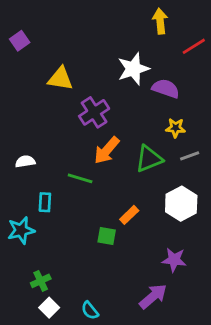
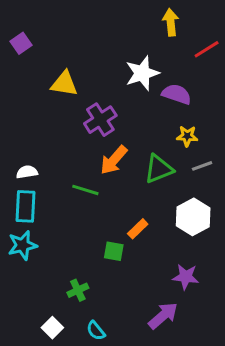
cyan rectangle: (45, 202) -> (25, 206), moved, size x1.5
green cross: (41, 281) -> (78, 290), moved

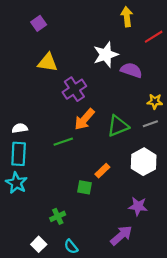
purple square: (21, 43) -> (39, 23), moved
yellow star: (187, 136) -> (155, 101), moved
green line: (85, 190) -> (63, 142), turned -36
cyan star: (22, 245) -> (16, 183), turned -30

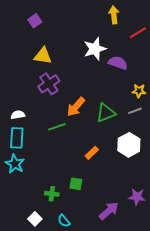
purple cross: (74, 89) -> (49, 84), moved
green square: (84, 187) -> (76, 184), moved
purple star: (138, 206) -> (137, 197), moved
green cross: (58, 216) -> (52, 194), turned 32

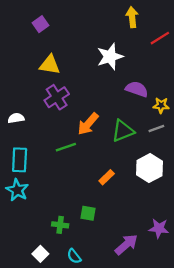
purple semicircle: (118, 63) -> (137, 89), moved
white semicircle: (18, 115) -> (16, 118), moved

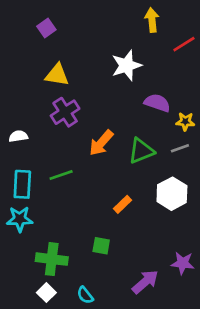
green line: (66, 147) -> (61, 175), moved
cyan star: (17, 190) -> (20, 219), turned -30
green cross: (60, 225) -> (52, 259), moved, size x1.6

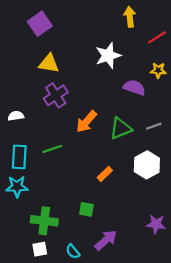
purple square: (46, 28) -> (40, 24), size x1.5
yellow star: (185, 122) -> (158, 70), moved
purple arrow: (145, 282) -> (106, 240), moved
white square: (46, 293) -> (40, 249), turned 35

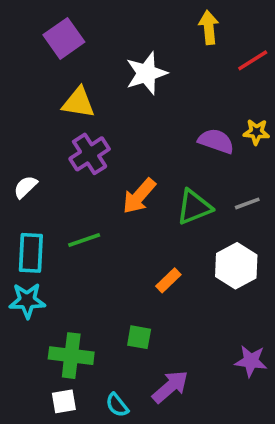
white star: (108, 56) -> (146, 73), moved
yellow star: (158, 70) -> (256, 132), moved
white semicircle: (16, 116) -> (25, 187), turned -35

